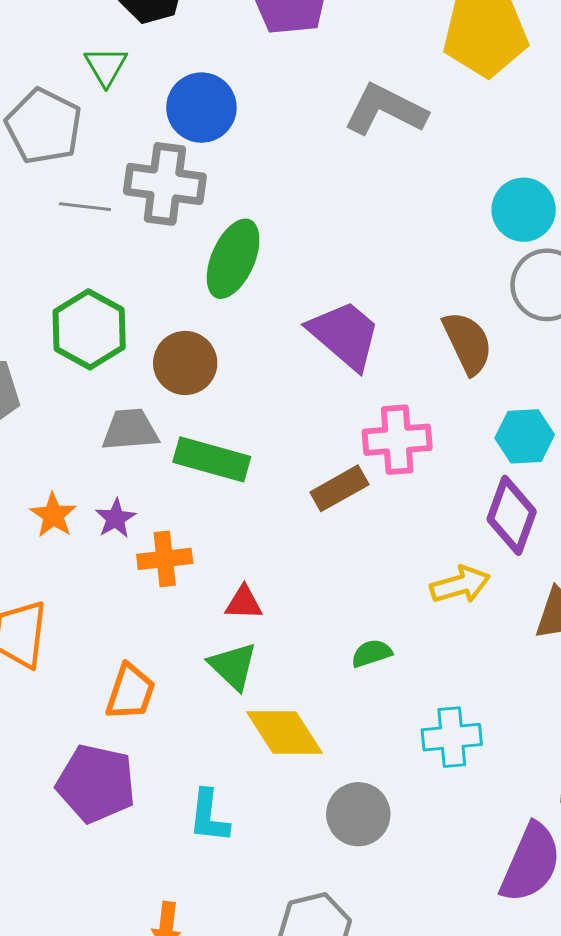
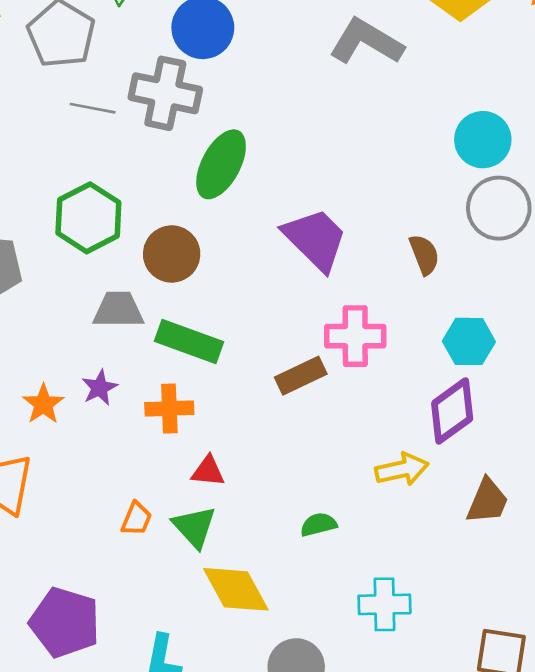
brown semicircle: (468, 343) -> (424, 255), size x0.7
orange star: (53, 515) -> (43, 404), moved
purple diamond: (512, 515) -> (452, 411), turned 30
orange cross: (165, 559) -> (169, 408), moved
orange trapezoid: (130, 692) -> (136, 519), moved, size x0.7

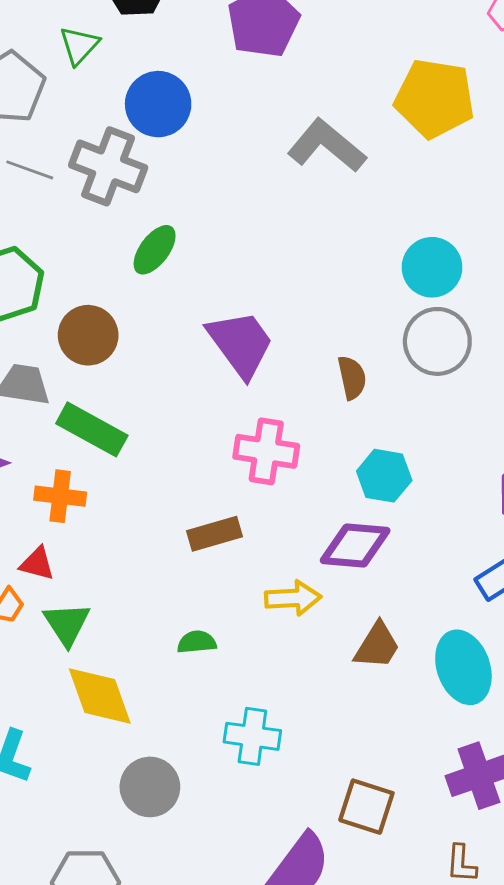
green ellipse: (221, 164) -> (155, 250), size x0.7
brown rectangle: (301, 376) -> (215, 534), moved
purple diamond: (452, 411) -> (355, 546), turned 32
red triangle: (208, 471) -> (37, 564), moved

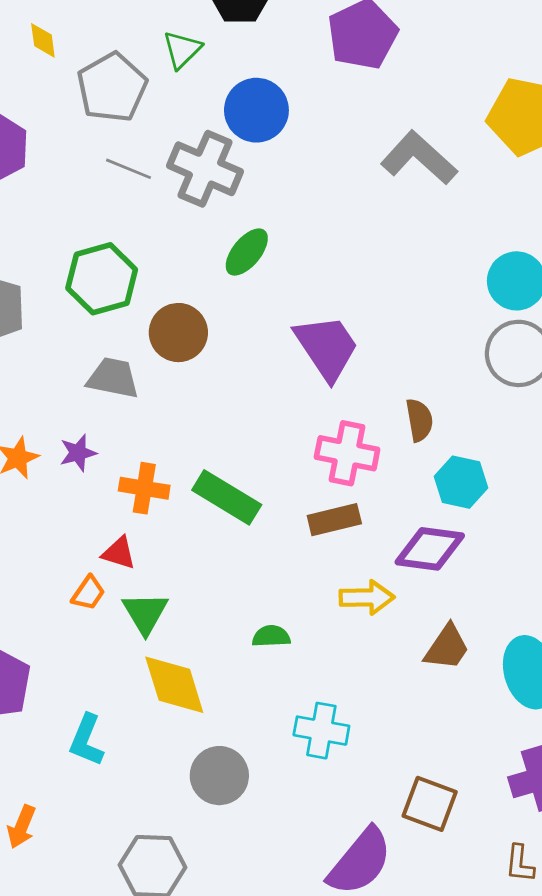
brown semicircle: (352, 378) -> (419, 420), moved
green rectangle: (92, 429) -> (227, 497), moved
brown rectangle: (215, 534) -> (334, 520), moved

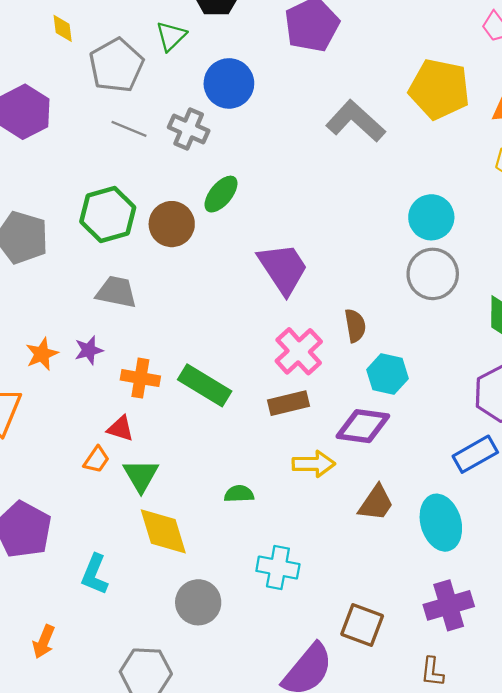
gray cross: (205, 169) -> (189, 129), size x0.7
brown circle: (178, 333) -> (172, 224), moved
pink cross: (347, 453) -> (299, 351), turned 36

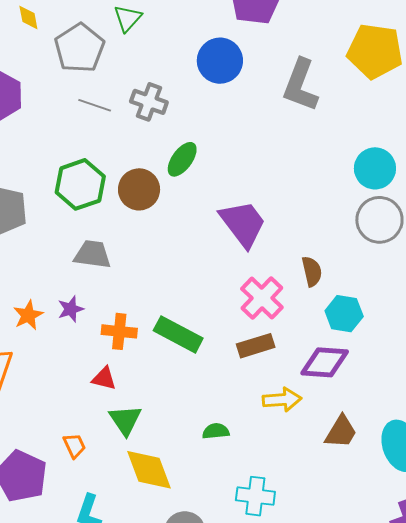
blue circle: (229, 83) -> (220, 61), moved
gray L-shape: (356, 121) -> (300, 85), turned -108
orange trapezoid: (96, 460) -> (74, 446), moved, turned -56

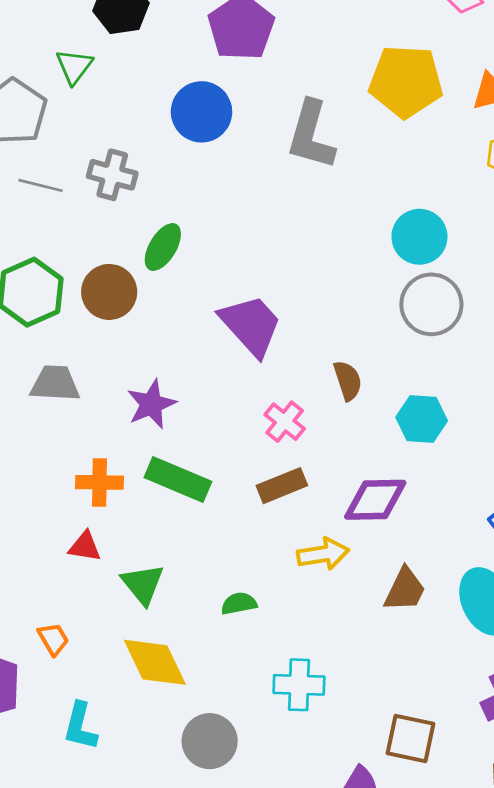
pink cross: (262, 298) -> (285, 422), size x0.7
purple star: (71, 309) -> (151, 404), moved, size x1.4
cyan hexagon: (344, 314) -> (422, 419), moved
green triangle: (125, 420) -> (143, 584), moved

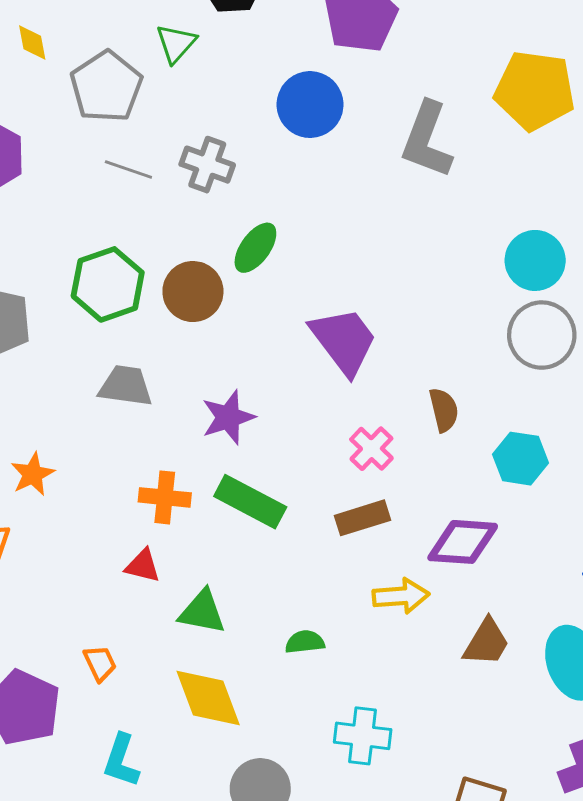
green triangle: (143, 584) -> (202, 612), turned -45

